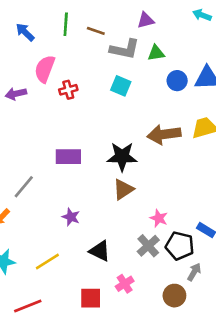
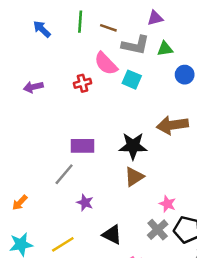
pink semicircle: (45, 69) -> (106, 64), moved, turned -65
gray line: (24, 187) -> (64, 174), moved

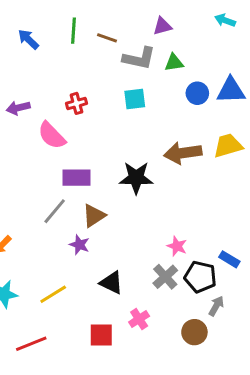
pink semicircle: (106, 64) -> (52, 135), moved
cyan square: (132, 80) -> (135, 99), turned -30
brown triangle: (134, 177) -> (94, 216), moved

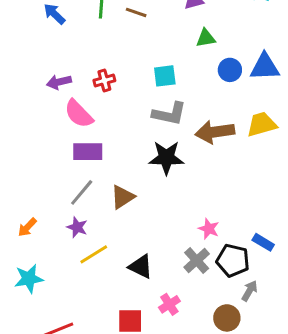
gray L-shape: (139, 58) -> (169, 114), moved
purple arrow: (18, 108) -> (59, 82), moved
purple rectangle: (76, 178) -> (88, 152), moved
purple star: (79, 245) -> (77, 227), moved
yellow line: (53, 294) -> (94, 254), moved

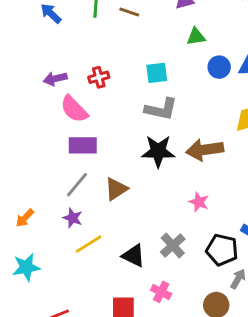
brown arrow: (215, 132) -> (205, 150), moved
pink star: (209, 229) -> (199, 202), moved
gray cross: (197, 260) -> (173, 246), moved
pink cross: (169, 304) -> (161, 292), turned -30

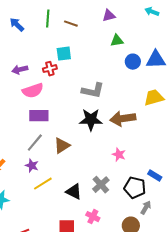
cyan square: (157, 73) -> (64, 54), moved
pink semicircle: (74, 109) -> (33, 91), turned -65

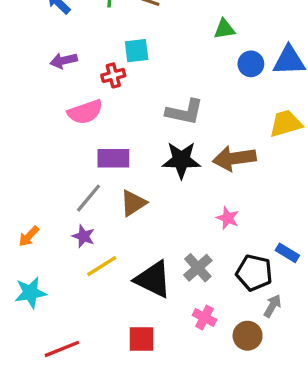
purple arrow: (20, 70) -> (64, 61), moved
purple rectangle: (39, 116) -> (113, 158), moved
black triangle: (74, 192) -> (153, 279), size x1.4
pink cross: (93, 217) -> (204, 317), moved

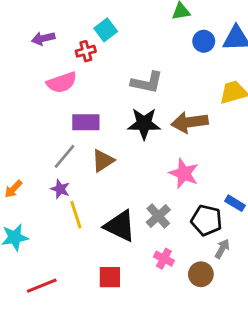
cyan square: (137, 51) -> (106, 30), turned -30
pink star: (228, 218) -> (184, 173), size x1.5
yellow line: (102, 266) -> (76, 215), turned -76

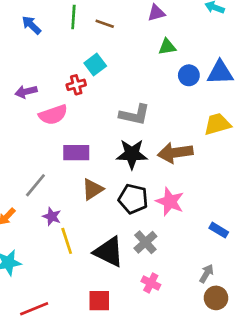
purple arrow: (43, 38) -> (26, 92), moved
gray line: (64, 156) -> (35, 185), moved
black pentagon: (207, 220) -> (133, 199), moved
brown circle: (201, 274) -> (216, 298), moved

